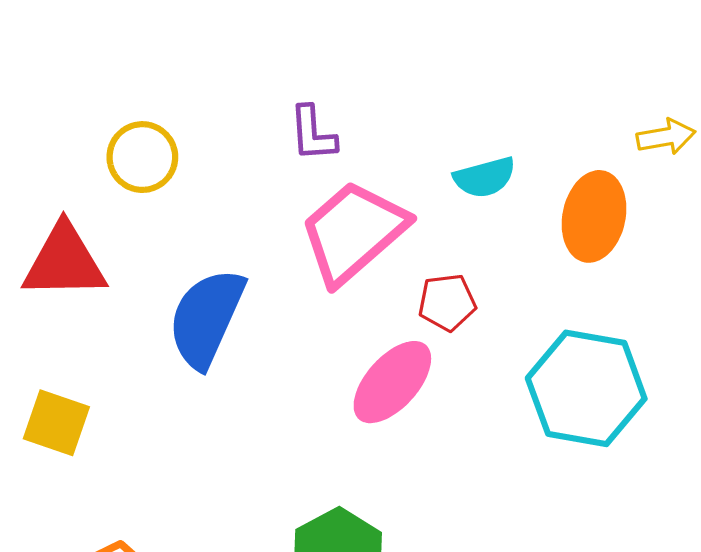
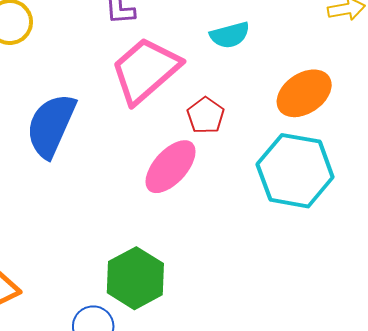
orange ellipse: (594, 216) -> (304, 93), moved, turned 44
red pentagon: (447, 302) -> (206, 115), turned -30

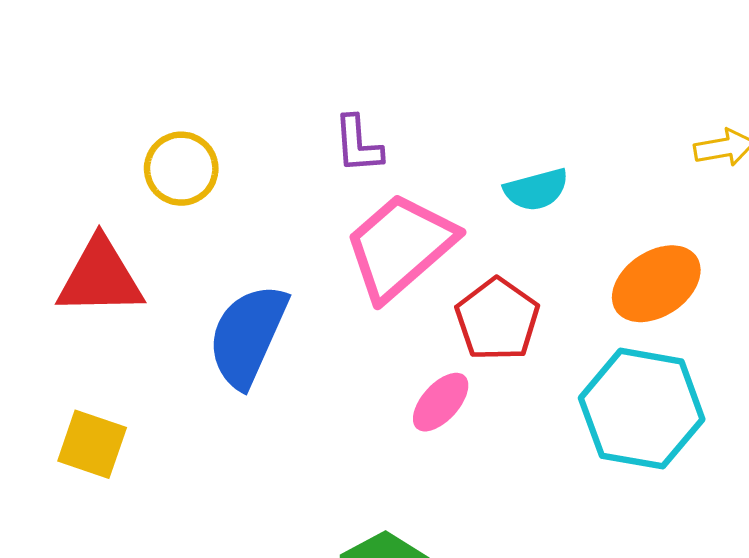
red pentagon: (206, 115) -> (497, 319), size x1.4
pink ellipse: (171, 167) -> (441, 402), size x0.7

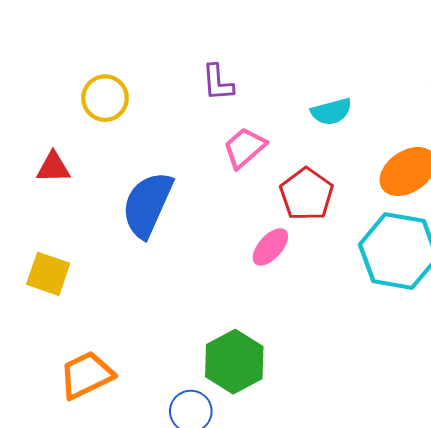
pink trapezoid: (400, 246) -> (245, 148), size x0.6
red triangle: (100, 277) -> (53, 167), size x0.6

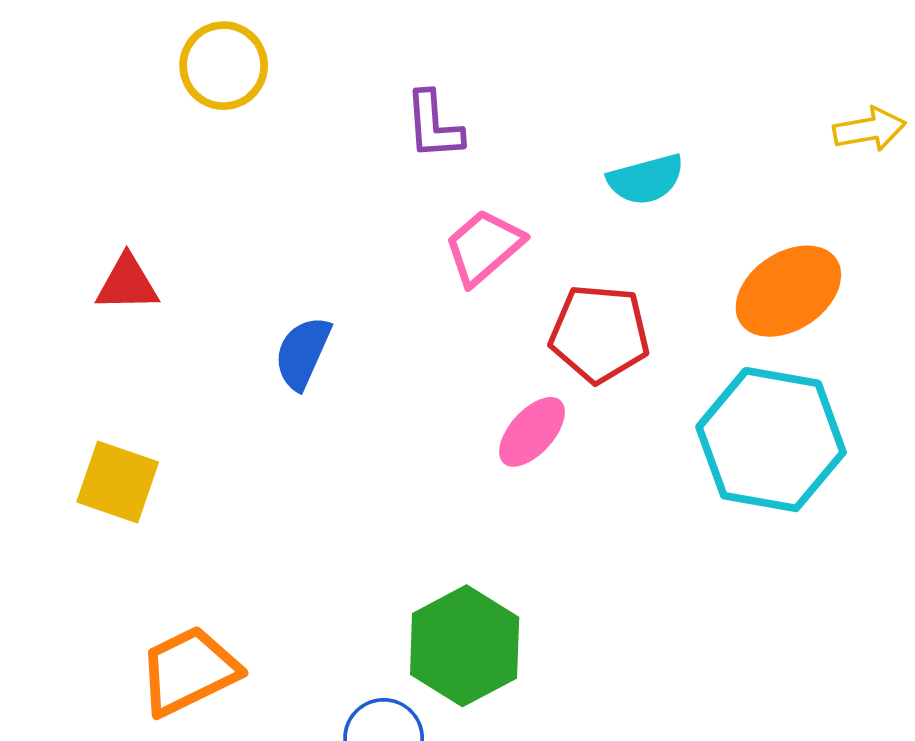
yellow circle: (105, 98) -> (224, 66), moved
red pentagon: (307, 194) -> (599, 334), turned -30
blue semicircle: (147, 205) -> (303, 353), size x0.6

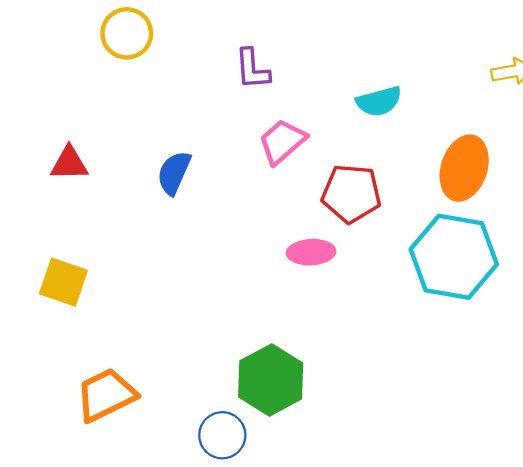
orange ellipse: (788, 291) -> (464, 168), turned -38
blue semicircle: (303, 353) -> (174, 173), moved
pink ellipse: (532, 432) -> (311, 252), turned 45

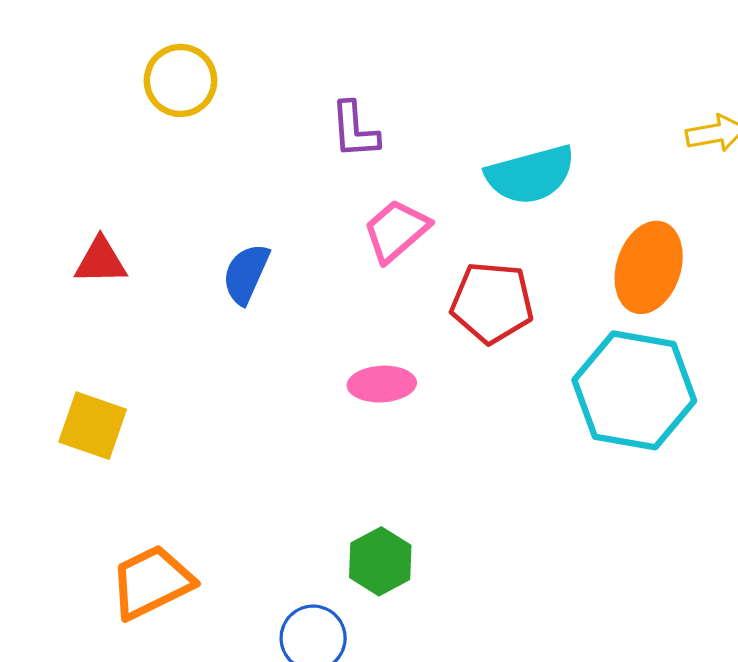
cyan semicircle: (379, 101) -> (530, 175), size x1.4
pink ellipse: (311, 252) -> (382, 384), moved
green hexagon: (271, 380) -> (380, 561), size x0.7

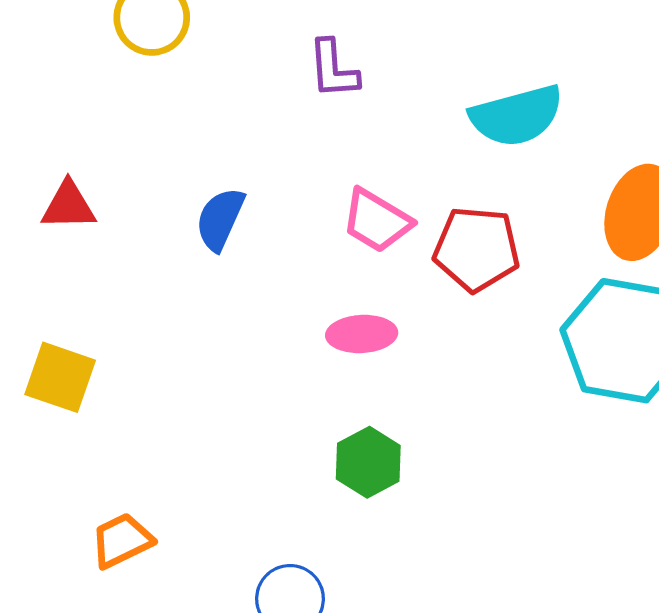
pink trapezoid: (396, 231) -> (377, 221), moved, turned -108
green hexagon: (380, 561) -> (368, 462), moved
orange trapezoid: (152, 582) -> (122, 541), size x0.7

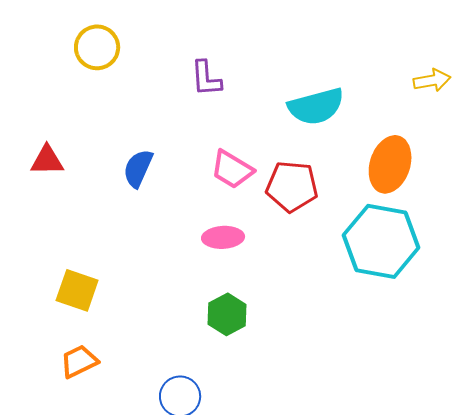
yellow square: (60, 377) -> (77, 290), moved

